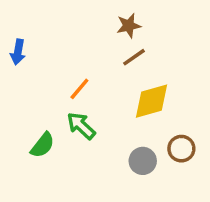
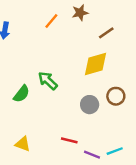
brown line: (134, 57) -> (106, 33), moved
orange line: (79, 89) -> (51, 21), moved

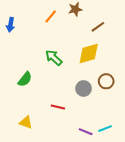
green arrow: (48, 81) -> (54, 58), moved
red line: (69, 140) -> (58, 107), moved

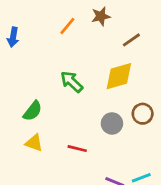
yellow triangle: (26, 122) -> (34, 143), moved

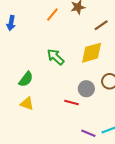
red line: (77, 149) -> (71, 103), moved

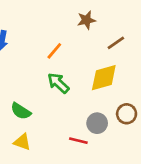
orange line: (52, 15) -> (54, 51), moved
green semicircle: (26, 79) -> (21, 111), turned 84

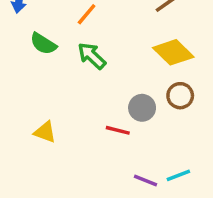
yellow diamond: (104, 78) -> (173, 52), moved, turned 60
green semicircle: (21, 111) -> (43, 44), moved

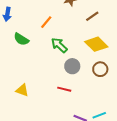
green arrow: (92, 56) -> (59, 45), moved
gray circle: (142, 108) -> (72, 66), moved

